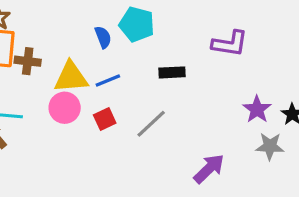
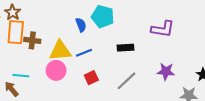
purple star: (257, 109) -> (166, 71), moved, turned -30
red square: (105, 119) -> (91, 78), moved
gray line: (151, 124) -> (126, 81), moved

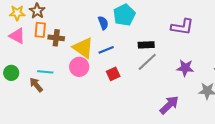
cyan pentagon: (103, 17) -> (124, 15), turned 30
orange rectangle: (16, 32) -> (40, 30), size x0.7
yellow triangle: (60, 51) -> (83, 48), turned 40
gray line: (126, 81) -> (147, 62), moved

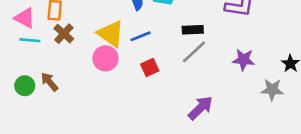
brown cross: (56, 38) -> (64, 34), moved, turned 35
cyan line: (45, 72) -> (30, 40), moved
green circle: (11, 73) -> (25, 86), moved
purple arrow: (169, 105) -> (201, 108), moved

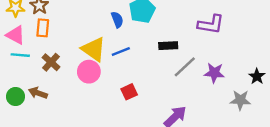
brown cross: (64, 34) -> (51, 62), moved
gray line: (194, 52) -> (185, 67), moved
red square: (150, 68) -> (129, 92), moved
brown arrow: (49, 82) -> (38, 93), turned -30

